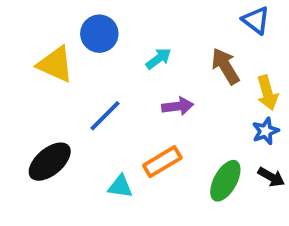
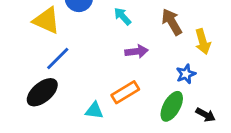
cyan arrow: (159, 58) -> (122, 16), turned -96
blue line: (105, 116) -> (58, 58), moved
blue star: (265, 131) -> (186, 74), moved
black arrow: (271, 177) -> (206, 115), moved

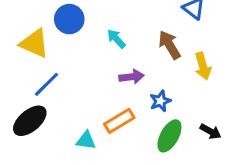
blue star: (186, 74) -> (160, 101), moved
black arrow: (206, 115) -> (210, 131), moved

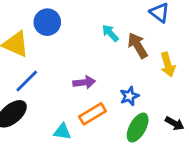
cyan arrow: (116, 39) -> (110, 33), moved
purple arrow: (131, 77) -> (84, 82), moved

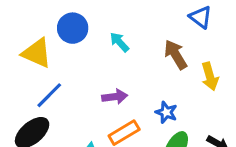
cyan arrow: (110, 33) -> (119, 42), moved
blue star: (129, 96) -> (166, 112), turned -30

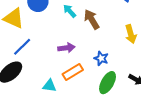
brown arrow: (176, 55) -> (92, 19), moved

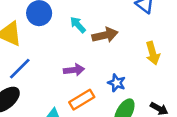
brown arrow: (92, 19) -> (105, 35), turned 108

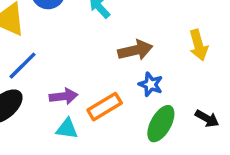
brown arrow: (105, 35) -> (135, 50), moved
purple arrow: (74, 70) -> (64, 96), moved

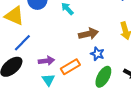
cyan triangle: (67, 129) -> (48, 80), turned 48

